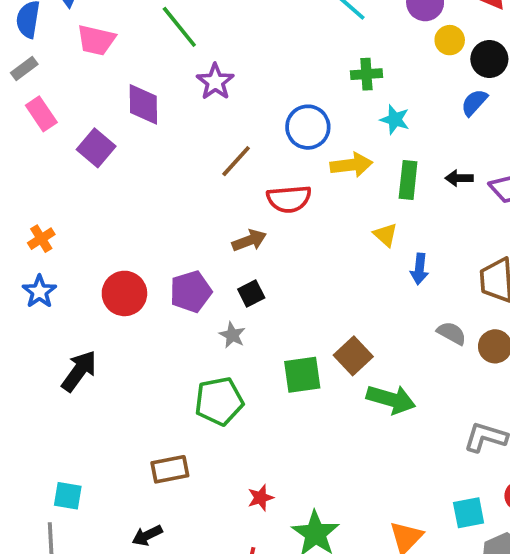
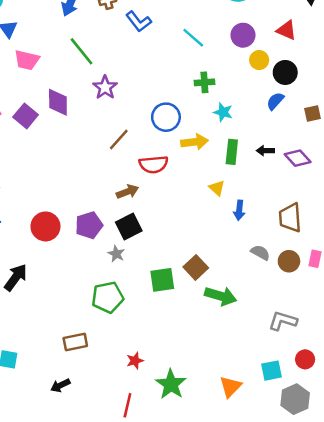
purple square: (96, 148) -> (26, 116), moved
black square: (251, 293) -> (129, 226), size x1.5

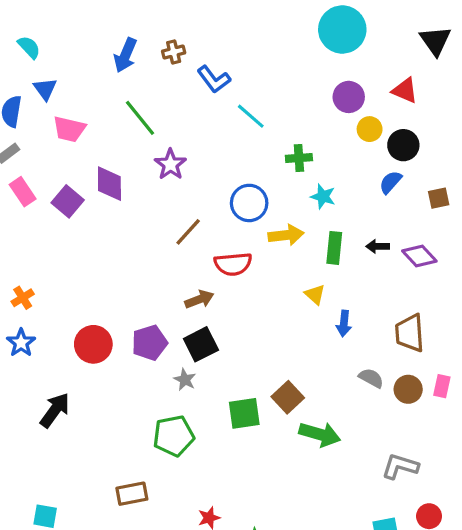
cyan line: (193, 38) -> (251, 116), moved

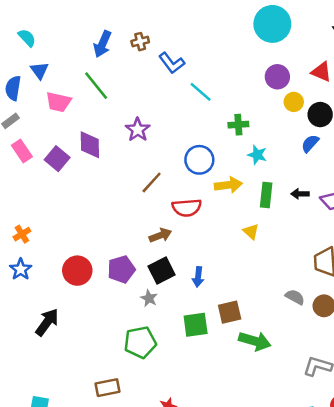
green line: (140, 118) -> (96, 86), moved
blue arrow: (344, 323) -> (198, 277), moved
brown square: (288, 397) -> (230, 312), turned 30

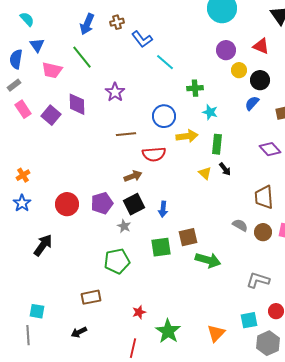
brown line: (152, 182) -> (126, 134), turned 42
black arrow: (300, 194) -> (225, 169), moved, turned -128

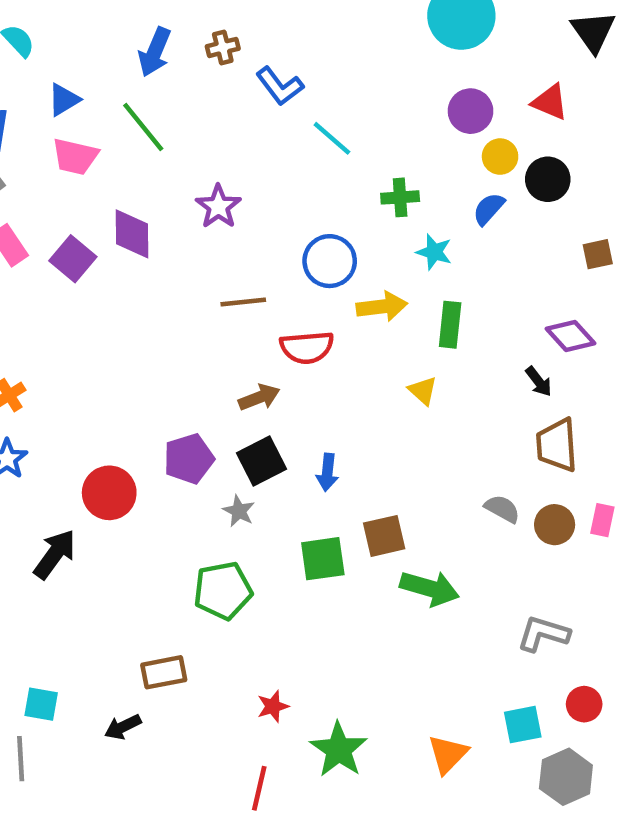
blue triangle: (37, 45) -> (64, 100), moved, turned 35
blue semicircle: (252, 103) -> (489, 209), moved
black arrow: (225, 169) -> (539, 381), moved
red circle: (67, 204) -> (109, 493), moved
black arrow: (79, 332) -> (123, 727), moved

